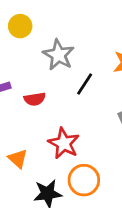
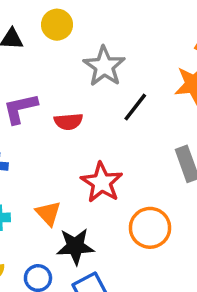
orange triangle: (18, 159) -> (48, 213), moved
orange circle: (84, 180) -> (150, 228), moved

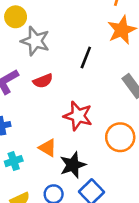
gray star: (104, 66) -> (35, 41), moved

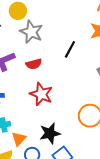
red star: (78, 116) -> (41, 94), moved
orange triangle: (48, 148) -> (19, 139), moved, turned 35

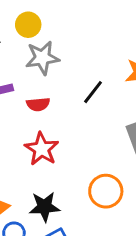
gray star: (31, 32) -> (42, 58), turned 30

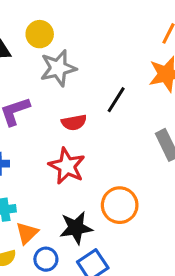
red semicircle: (38, 104) -> (74, 122), moved
orange circle: (106, 191) -> (120, 205), moved

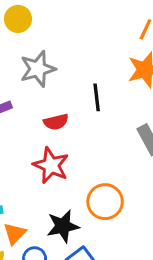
yellow circle: (40, 34) -> (18, 19), moved
black line: (116, 100) -> (97, 97), turned -36

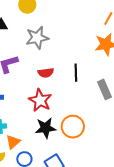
black line: (97, 97) -> (76, 73), moved
black star: (63, 226) -> (46, 128), moved

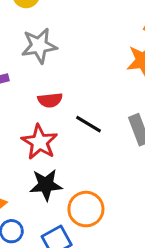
black line: (76, 73) -> (89, 124), moved, turned -60
orange circle: (73, 127) -> (86, 209), moved

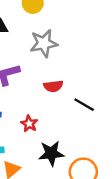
red star: (39, 142) -> (29, 124), moved, size x0.6

